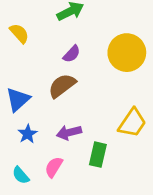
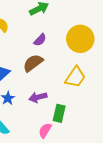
yellow trapezoid: (132, 123) -> (75, 77), moved
pink semicircle: (54, 167) -> (45, 130), moved

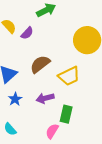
purple semicircle: (40, 40) -> (27, 33), moved
yellow trapezoid: (75, 77) -> (69, 76), moved, turned 30

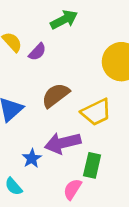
purple arrow: (45, 98) -> (63, 143), size x1.4
blue star: (15, 99) -> (32, 158), moved

